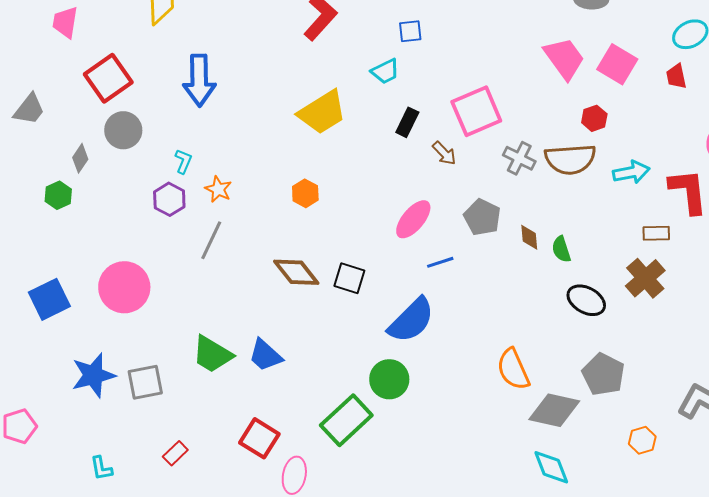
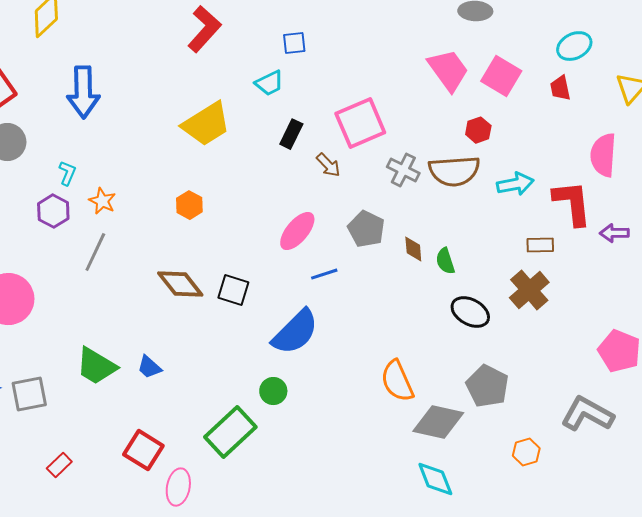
blue trapezoid: (265, 355) -> (149, 367), size x0.7
green circle: (389, 379) -> (273, 391), size x0.7

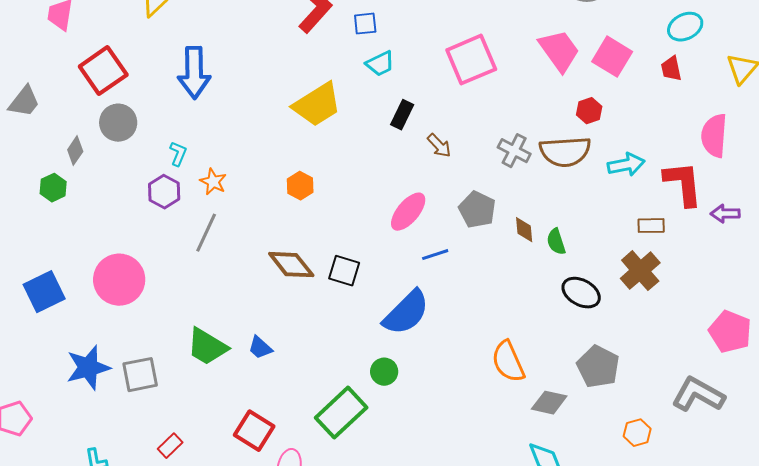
blue square: (294, 43) -> (365, 24), moved
pink square: (360, 123) -> (471, 60), moved
gray diamond: (438, 422) -> (549, 403), size x0.7

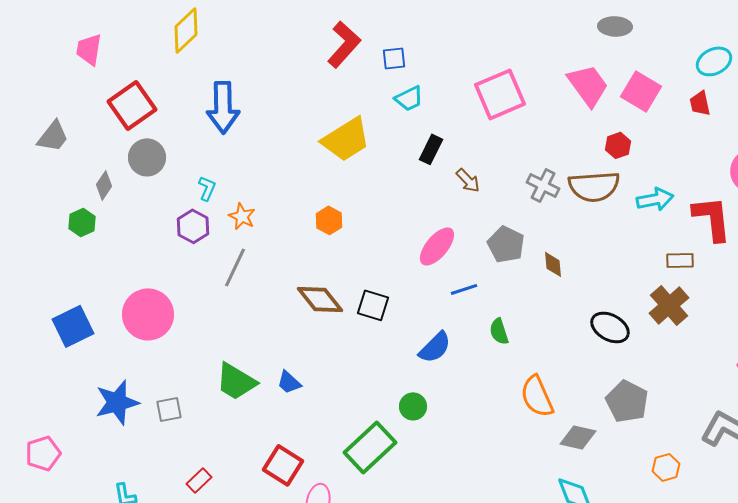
green semicircle: (556, 242) -> (499, 331), moved
blue semicircle: (406, 313) -> (435, 347), size x0.7
gray square: (140, 375) -> (169, 409), size x0.7

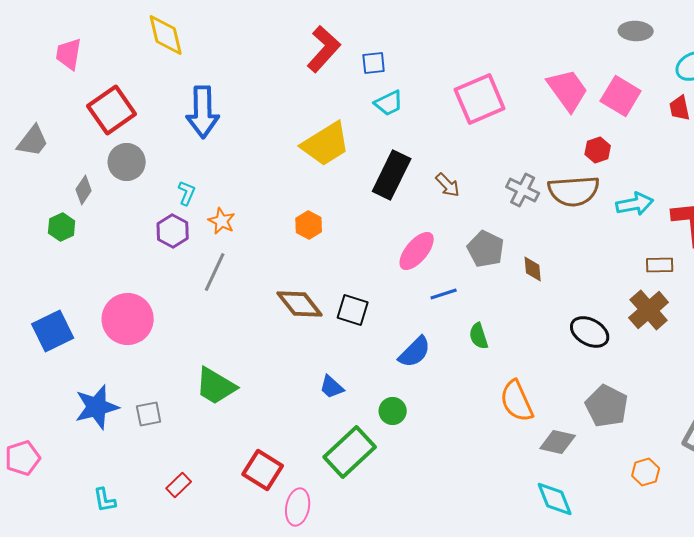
gray ellipse: (615, 26) -> (636, 31), moved
yellow diamond: (186, 30) -> (166, 35), turned -60
black rectangle: (431, 149) -> (392, 175), moved, size x1.6
blue trapezoid: (289, 382) -> (332, 387), moved

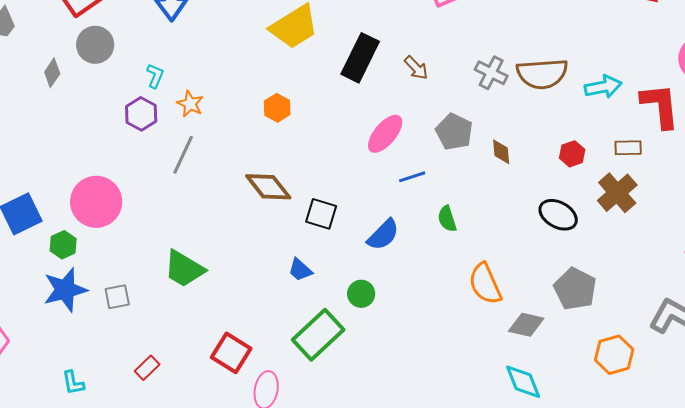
red hexagon: (598, 150) -> (572, 154), moved
green hexagon: (62, 227) -> (63, 245), moved
black square: (353, 310) -> (321, 214), moved
orange hexagon: (646, 472) -> (614, 355), size x1.4

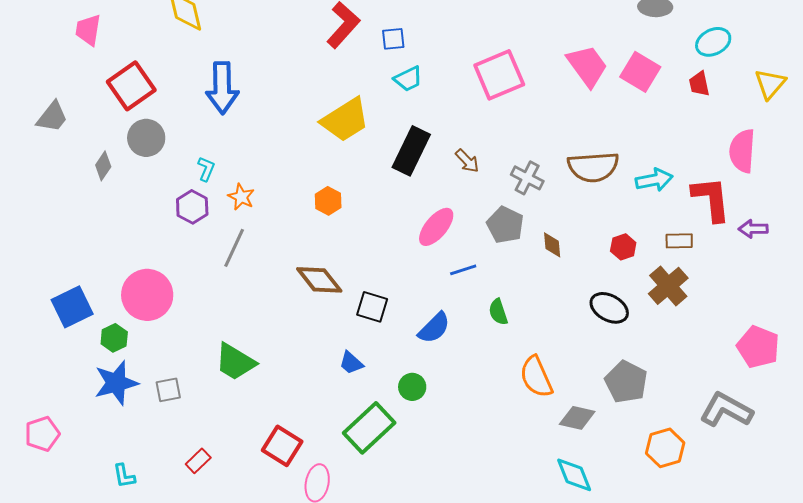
gray cross: (491, 73) -> (527, 178), moved

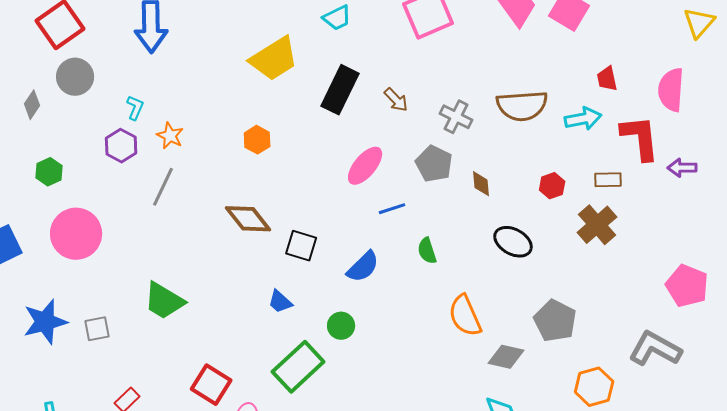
red trapezoid: (699, 84) -> (607, 79), moved
black ellipse: (609, 308) -> (513, 242), moved
green hexagon: (114, 338) -> (49, 172), moved

